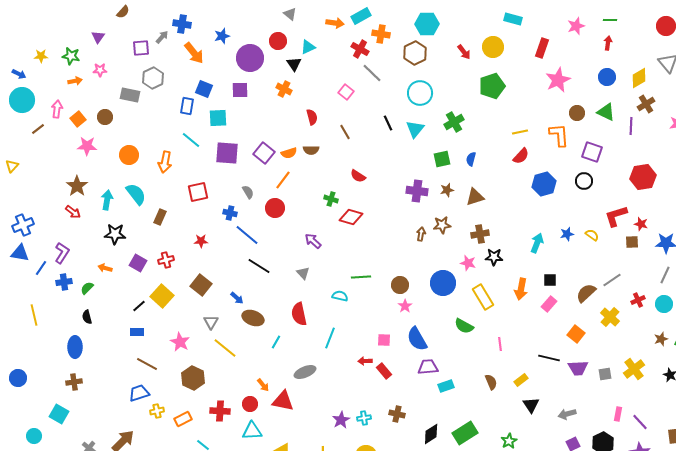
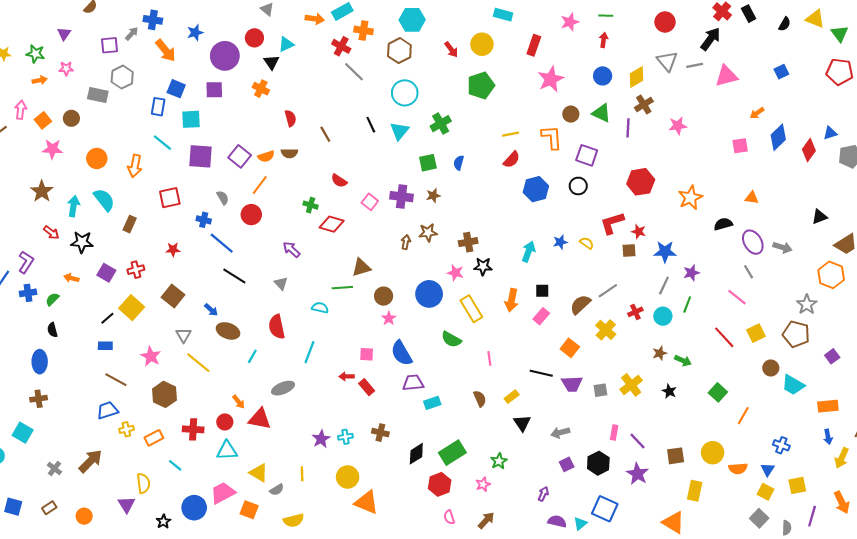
pink square: (346, 92) -> (370, 202), moved
brown triangle: (475, 197) -> (361, 267), moved
red arrow: (73, 212) -> (51, 233), moved

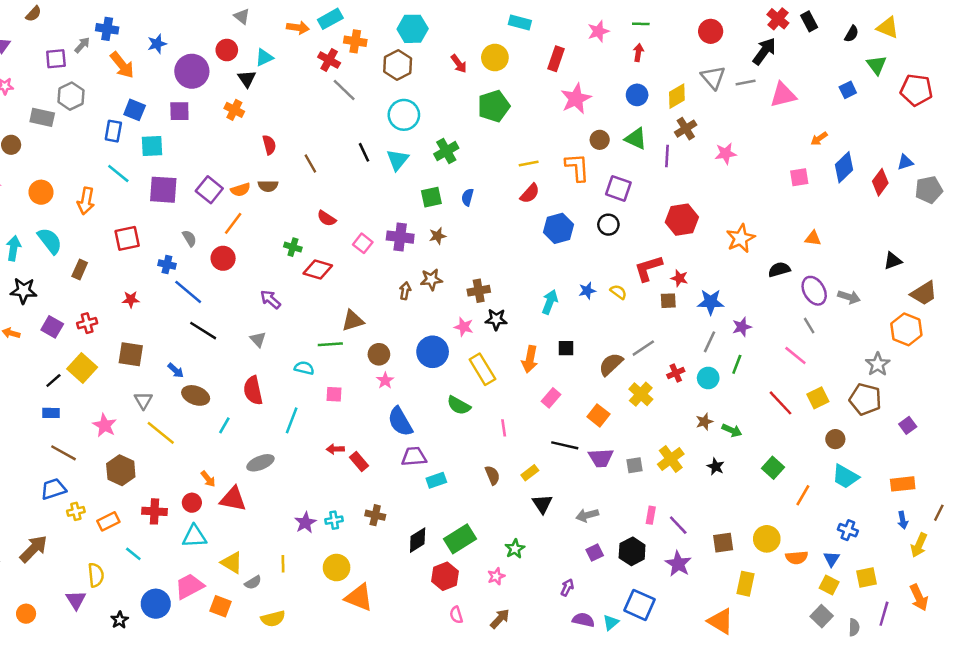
green triangle: (840, 34) -> (876, 65), moved
brown square: (173, 296) -> (131, 354), turned -30
pink rectangle: (541, 316) -> (551, 398), moved
pink square: (367, 354) -> (334, 394), moved
cyan trapezoid: (793, 385) -> (845, 476), moved

